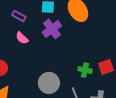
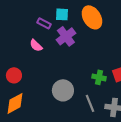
purple rectangle: (19, 16) -> (44, 23), moved

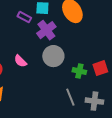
pink semicircle: (36, 45) -> (20, 61), moved
gray circle: (63, 90) -> (53, 56), moved

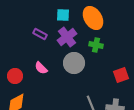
purple rectangle: (24, 17) -> (40, 34), moved
green cross: (79, 71) -> (96, 45), moved

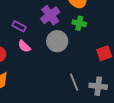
purple rectangle: (40, 34) -> (19, 26), moved

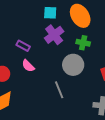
gray circle: (57, 41) -> (73, 65), moved
gray line: (74, 82) -> (59, 90), moved

